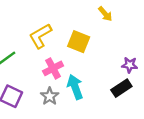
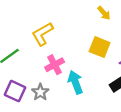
yellow square: (79, 42) -> (100, 47), moved
gray star: (50, 96) -> (40, 92), moved

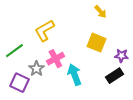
gray star: (40, 92) -> (36, 69), moved

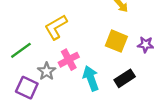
purple star: (121, 56) -> (146, 45), moved
black rectangle: (114, 76) -> (125, 78), moved

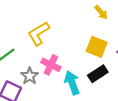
pink cross: (69, 60) -> (51, 65), turned -36
black rectangle: (125, 78) -> (98, 74), moved

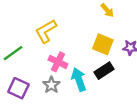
gray star: (30, 76) -> (51, 85), moved

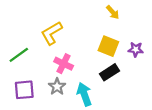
cyan arrow: (79, 79) -> (84, 94), moved
purple square: (18, 88) -> (24, 90), turned -30

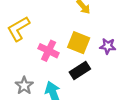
pink cross: (64, 64) -> (49, 51), moved

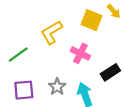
yellow square: (79, 43) -> (92, 20), moved

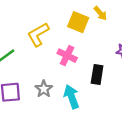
black rectangle: (110, 72) -> (97, 74), turned -48

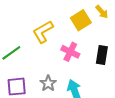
yellow square: (78, 22) -> (81, 20), turned 36
black rectangle: (97, 74) -> (102, 55), moved

